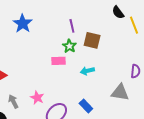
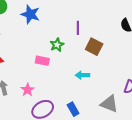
blue star: (23, 24) -> (30, 14), turned -30
green star: (69, 46) -> (57, 45), moved
pink rectangle: (58, 61) -> (42, 61), moved

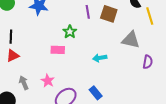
brown square: (94, 47) -> (109, 14), moved
gray triangle: (109, 104) -> (131, 40), moved

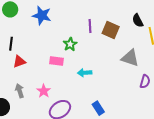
red triangle: (13, 56) -> (19, 62), moved
cyan arrow: (100, 58) -> (85, 73), moved
blue rectangle: (96, 93) -> (98, 108), moved

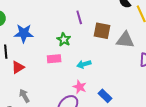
blue star: (42, 15) -> (24, 33), moved
brown square: (111, 30) -> (102, 31), moved
pink star: (44, 91) -> (80, 87), moved

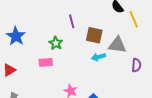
blue star: (24, 33) -> (16, 36), turned 30
cyan arrow: (84, 64) -> (98, 57), moved

